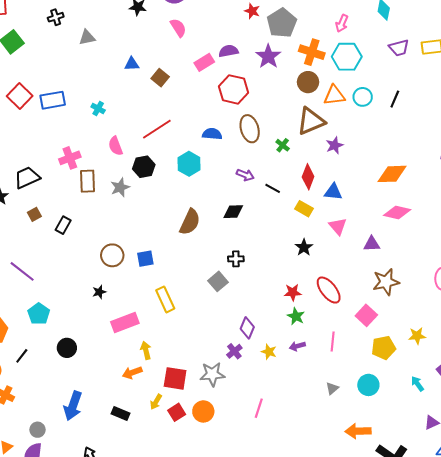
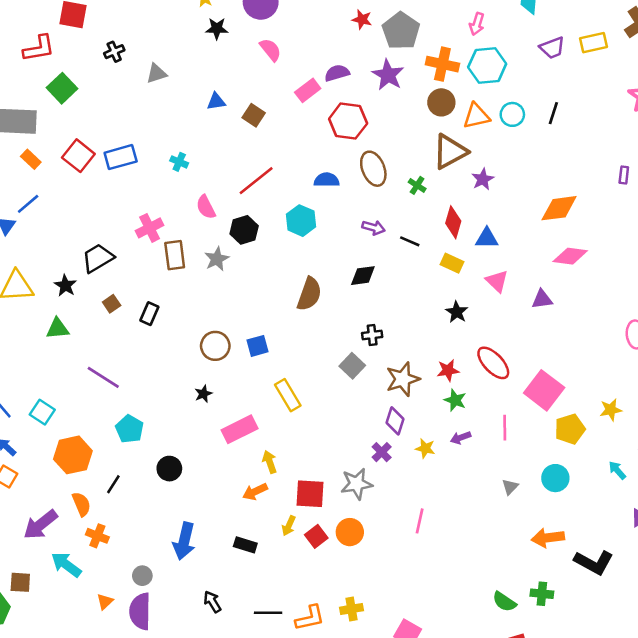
brown star: (386, 282) -> (403, 379), moved
pink square: (366, 315) -> (544, 390), size x1.4

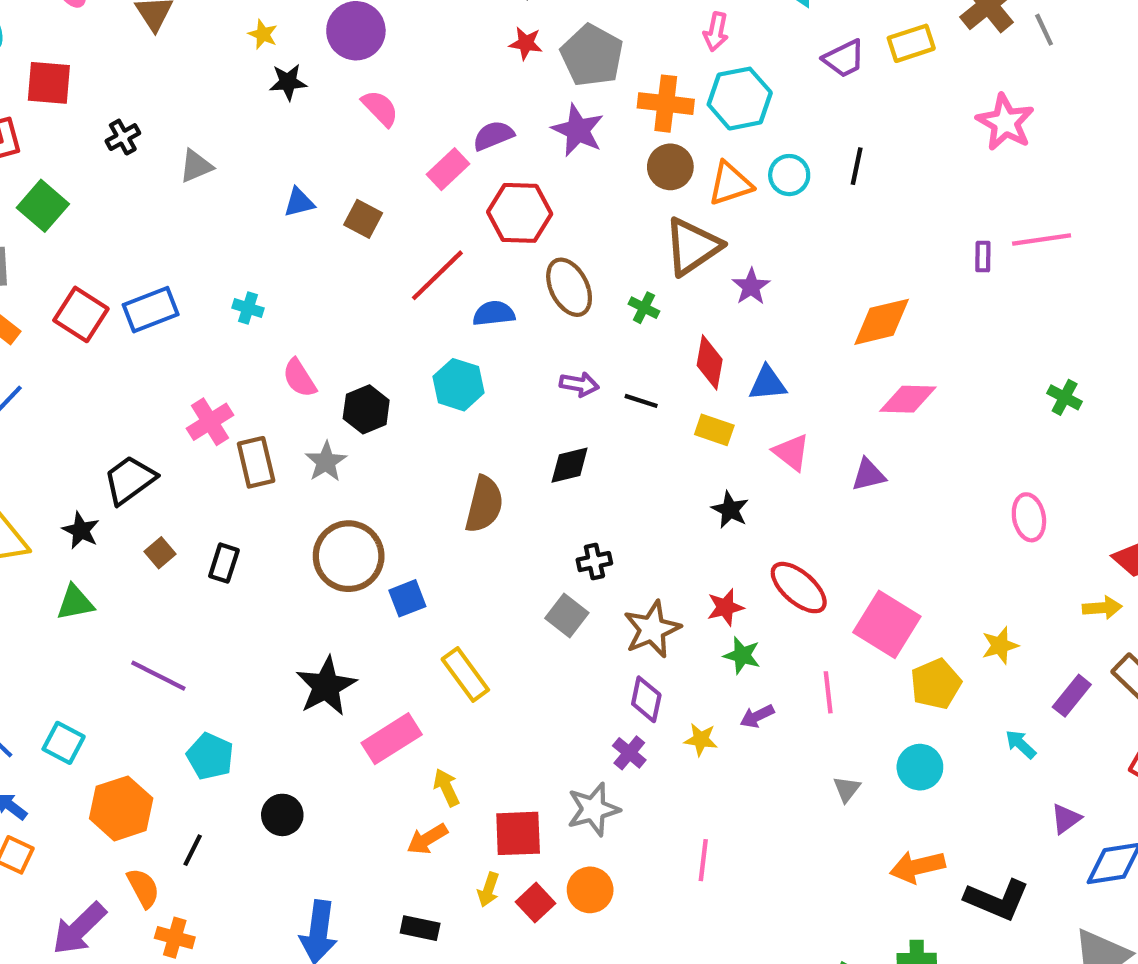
red line: (256, 181) -> (437, 275), moved
brown circle: (215, 346) -> (349, 556), moved, size x1.4
black star: (203, 394) -> (326, 686), size x2.0

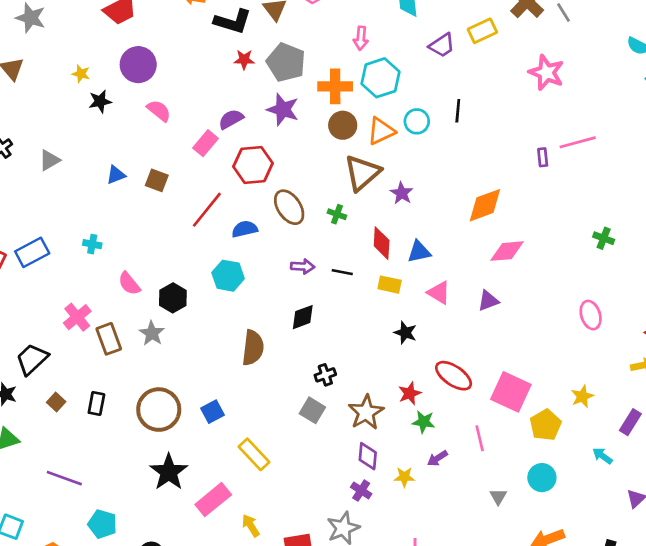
brown circle: (349, 556) -> (159, 410), moved

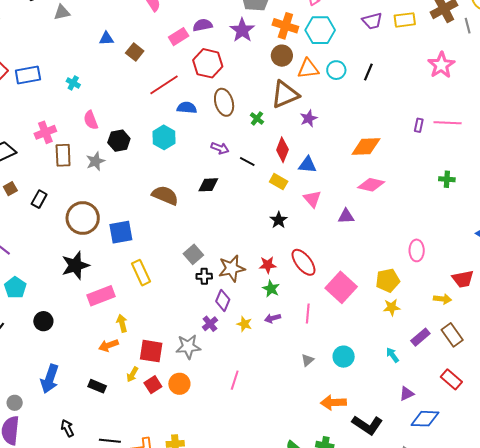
green cross: (604, 238) -> (447, 179), moved, turned -35
brown semicircle: (253, 348) -> (165, 195), turned -92
black cross: (325, 375) -> (204, 276), moved
blue square: (212, 412) -> (121, 232), size x1.4
yellow pentagon: (546, 425) -> (388, 280), moved

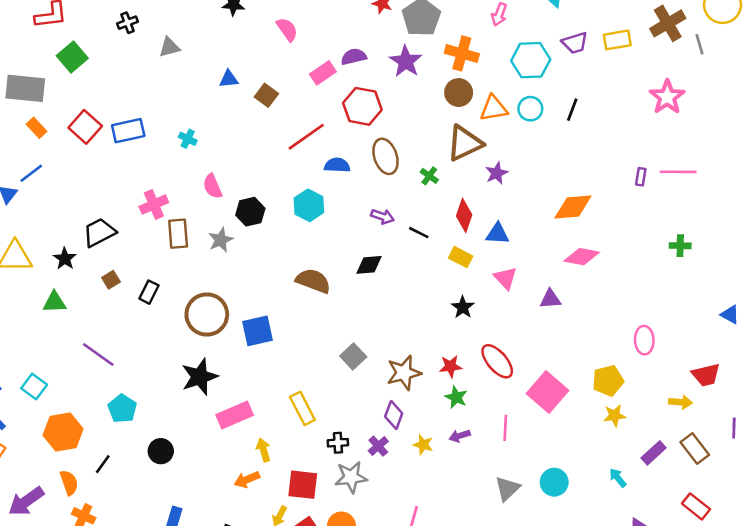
cyan hexagon: (320, 30) -> (531, 60), moved
yellow rectangle: (141, 273) -> (302, 408), moved
black cross: (204, 276) -> (338, 443), moved
gray triangle: (308, 360) -> (507, 489), size x1.5

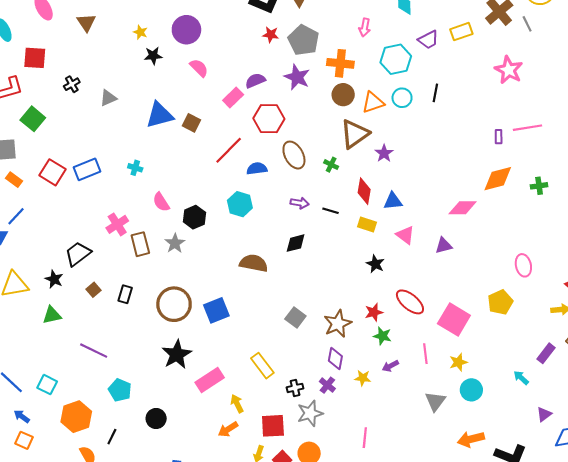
blue triangle: (229, 79) -> (160, 115), size x1.8
orange diamond: (573, 207) -> (498, 179), moved
yellow star: (614, 416) -> (458, 362), moved

